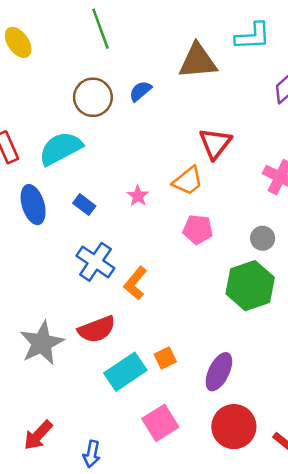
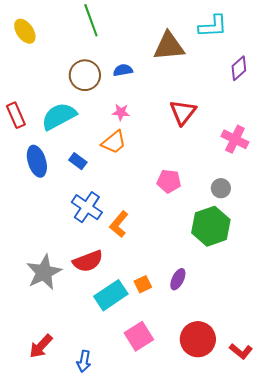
blue semicircle: (140, 91) -> (123, 70), turned 30
orange trapezoid: (188, 181) -> (114, 142), moved
pink star: (138, 196) -> (121, 112), moved, turned -30
purple ellipse: (219, 372) -> (178, 279), moved, size x0.7

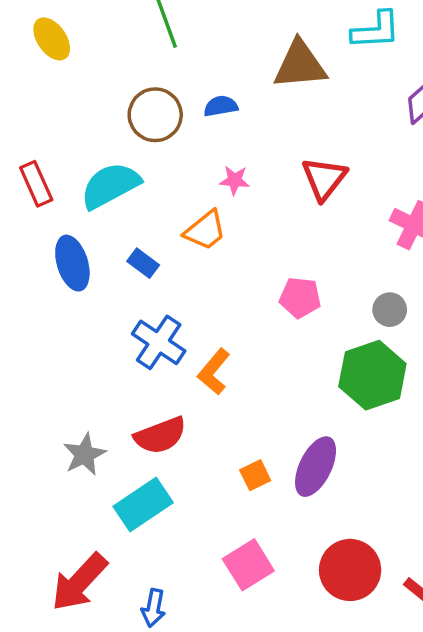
pink star: (121, 112) -> (235, 180), moved
gray star: (44, 272) -> (84, 454), size x0.7
purple ellipse: (178, 279) -> (316, 467), size x1.6
cyan rectangle: (111, 295) -> (143, 504), moved
red arrow: (41, 346) -> (79, 582), size x1.4

